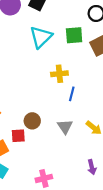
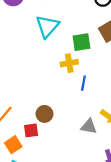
green square: (74, 35) -> (82, 42), moved
gray triangle: (65, 127) -> (89, 126), moved, turned -42

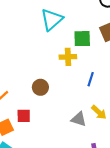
blue line: (83, 83) -> (91, 79), moved
brown circle: (44, 114) -> (40, 87), moved

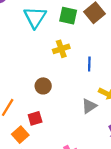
green square: (82, 39) -> (68, 16), moved, turned 30
gray triangle: (79, 119) -> (89, 106), turned -35

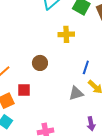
blue line: (89, 64) -> (86, 67), moved

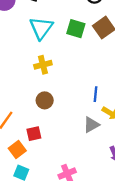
yellow cross: (66, 34) -> (43, 65), moved

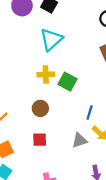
green square: (76, 29) -> (68, 82), moved
red square: (34, 134) -> (40, 140), moved

